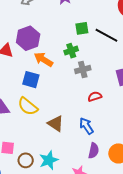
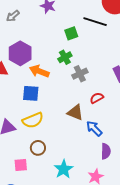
black line: (106, 35) -> (95, 22), moved
yellow semicircle: (28, 106) -> (33, 120), turned -50
brown triangle: (56, 124) -> (75, 112), moved
brown circle: (26, 160) -> (38, 148), moved

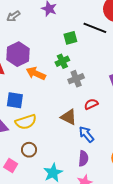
blue square: (31, 93) -> (15, 100), moved
purple semicircle: (106, 151) -> (83, 158), moved
pink square: (21, 165) -> (11, 166), turned 32

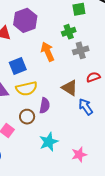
orange arrow: (36, 73) -> (48, 52), moved, turned 36
blue square: (15, 100) -> (18, 66), turned -36
purple semicircle: (83, 158) -> (45, 106), moved

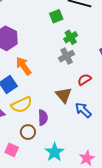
green cross: (69, 32) -> (71, 37), moved
orange arrow: (48, 52) -> (24, 66), moved
brown triangle: (70, 88) -> (64, 95), turned 30

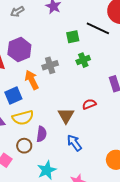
gray cross: (67, 56) -> (50, 65), moved
blue arrow: (83, 110) -> (74, 143), moved

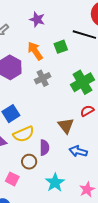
green cross: (83, 60) -> (82, 82), moved, size x1.6
orange arrow: (32, 80) -> (35, 51), moved
blue arrow: (74, 143) -> (78, 151), turned -30

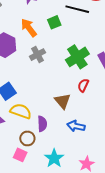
red semicircle: (87, 111) -> (83, 85), turned -32
yellow semicircle: (24, 134) -> (21, 111), turned -135
pink square: (12, 179) -> (20, 155), moved

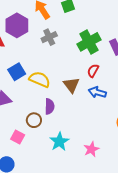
yellow semicircle: (21, 111) -> (40, 79), moved
blue arrow: (76, 126) -> (97, 92), moved
pink square: (20, 155) -> (18, 137), moved

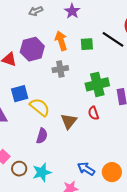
red semicircle: (93, 71) -> (93, 113), turned -64
blue arrow: (97, 92) -> (86, 169), moved
brown circle: (34, 120) -> (19, 169), moved

